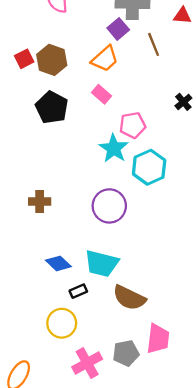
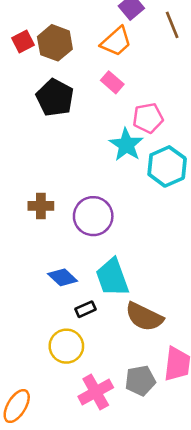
purple circle: (109, 206) -> (93, 216), moved
cyan trapezoid: (102, 263) -> (112, 277), turned 56

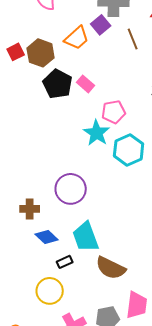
orange trapezoid: (116, 42) -> (77, 38), moved
black pentagon: (55, 98) -> (58, 84), moved
brown cross: (41, 206) -> (30, 209), moved

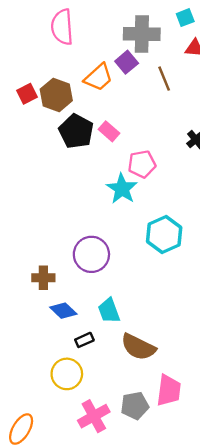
cyan hexagon: (129, 150) -> (164, 234), moved
cyan trapezoid: (86, 237) -> (109, 311), size x0.7

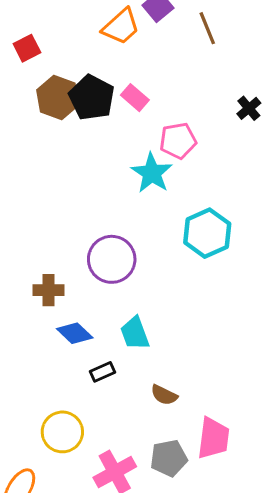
brown hexagon: (56, 95) -> (58, 98), moved
brown semicircle: (138, 347) -> (164, 395), moved, size x0.6
yellow circle: (67, 374) -> (62, 432), moved

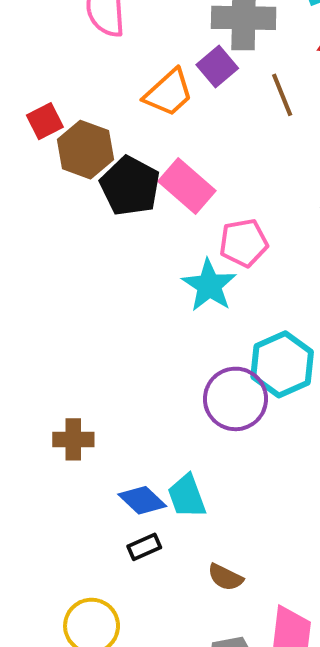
brown hexagon: (58, 98) -> (85, 150), moved
pink rectangle: (135, 98) -> (187, 186), size x1.5
purple circle: (112, 259) -> (235, 399), moved
blue diamond: (75, 333) -> (142, 500), moved

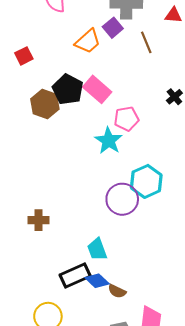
brown hexagon: (85, 150) -> (45, 104), moved
blue diamond: (142, 500) -> (97, 281), moved
black rectangle: (144, 547) -> (75, 276), size x1.8

